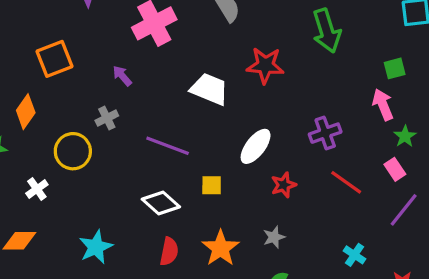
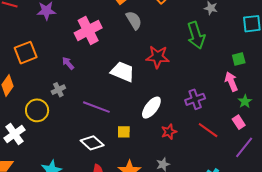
white cross: (37, 189) -> (14, 134), size x1.5

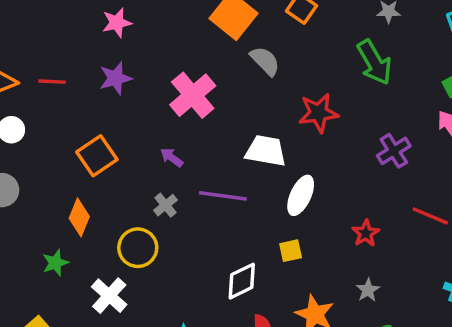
purple cross: (195, 99) -> (394, 151), moved
purple line: (96, 107) -> (223, 196), moved
white ellipse: (151, 108) -> (301, 195), moved
white diamond: (92, 143) -> (242, 281), turned -55

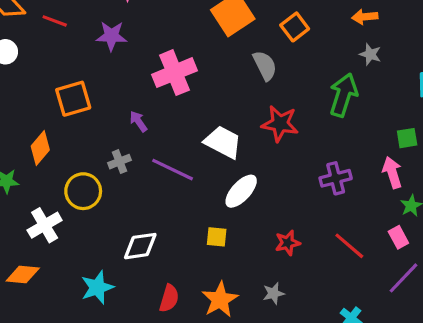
gray semicircle: (265, 61) -> (265, 66), moved
green arrow: (374, 62) -> (343, 95), turned -150
white diamond: (242, 281) -> (140, 246), moved

